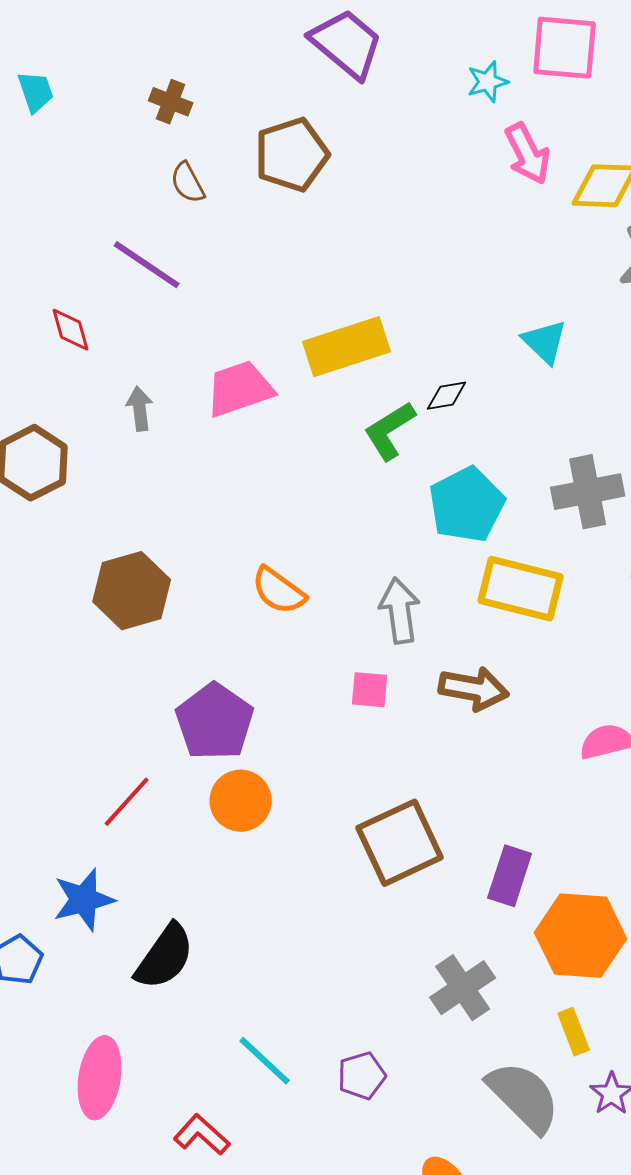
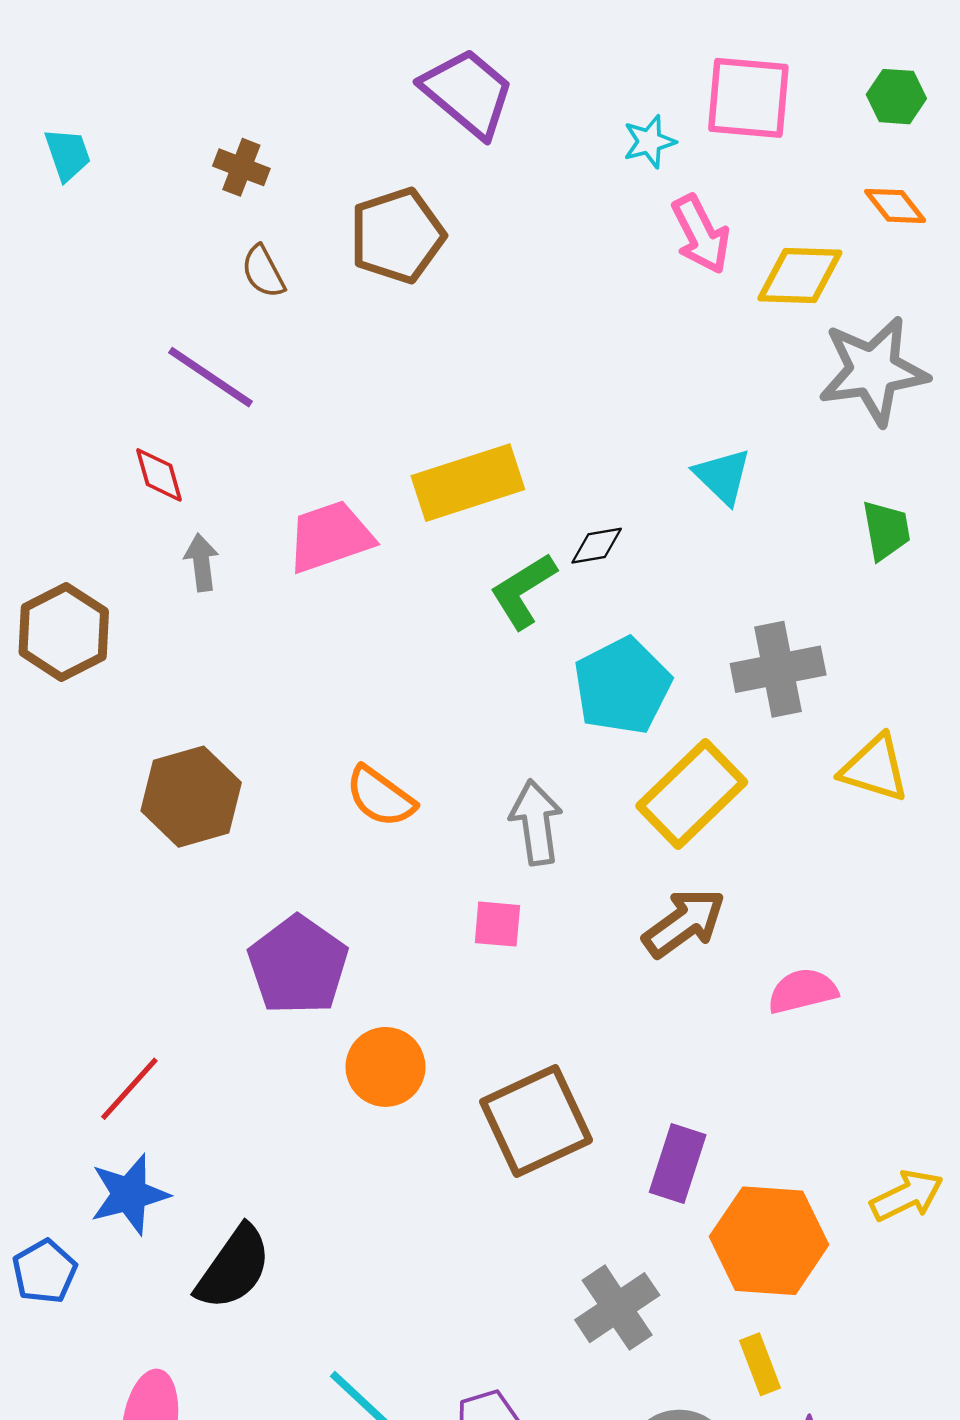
red diamond: (71, 330) -> (159, 475), moved
yellow rectangle: (521, 589) -> (692, 794), turned -58
brown arrow: (474, 689) -> (684, 923), moved, turned -46
orange circle: (241, 801) -> (385, 1067), moved
red line: (127, 802) -> (129, 1089), moved

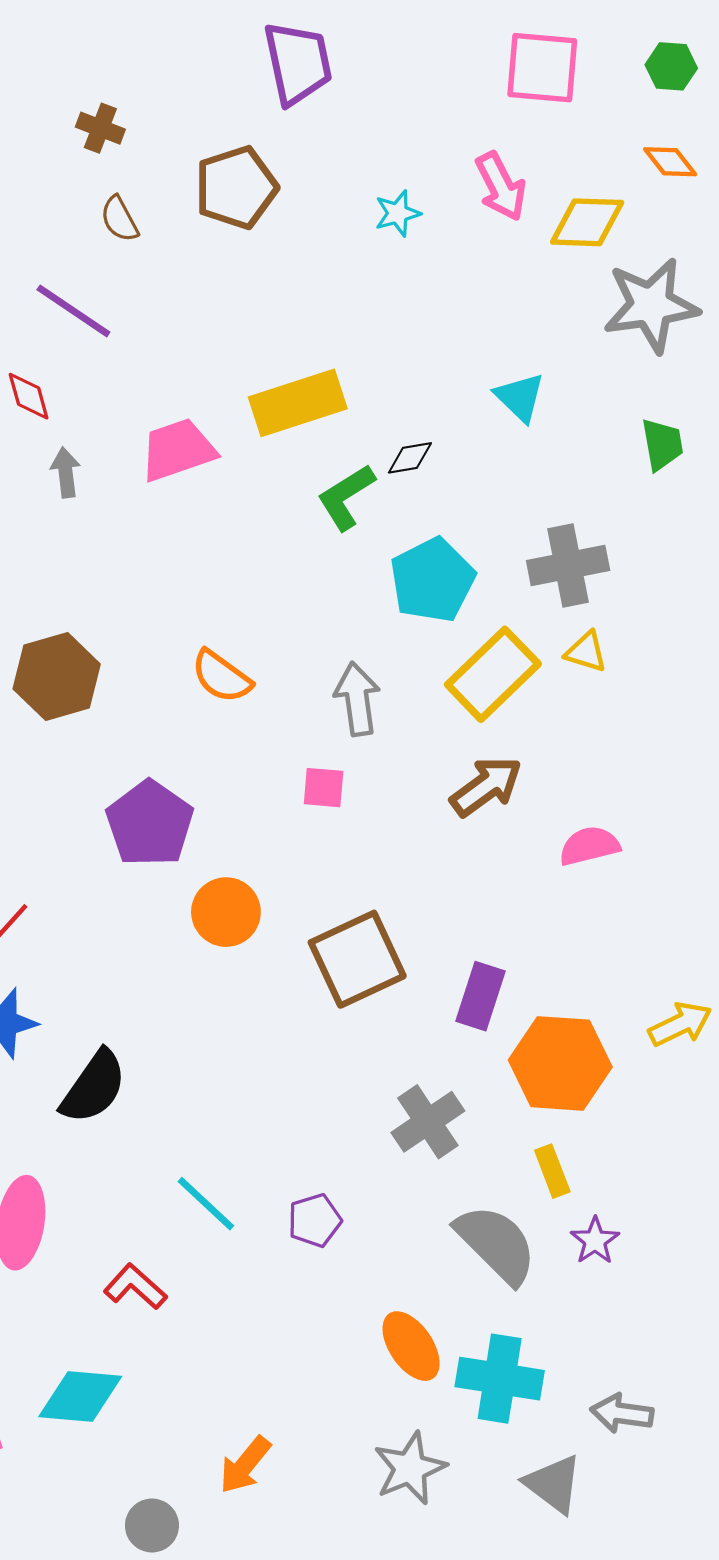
purple trapezoid: (468, 93) -> (298, 63), turned 38
cyan star: (649, 142) -> (398, 213), moved
yellow triangle: (875, 768) -> (586, 652), moved, size x0.7

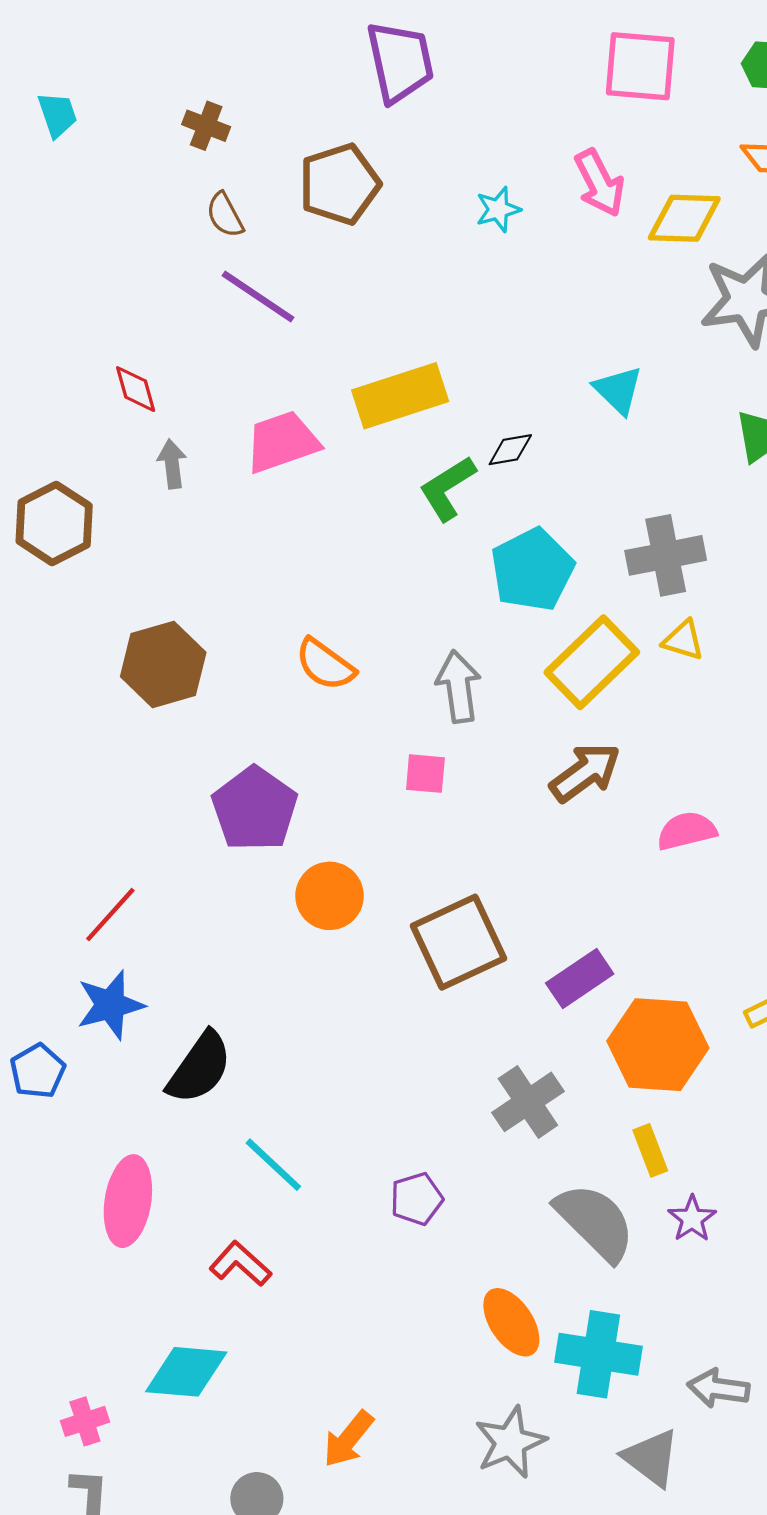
purple line: (73, 311) -> (258, 296), moved
purple rectangle: (481, 996) -> (580, 978), turned 38
cyan line: (206, 1204) -> (273, 1165), moved

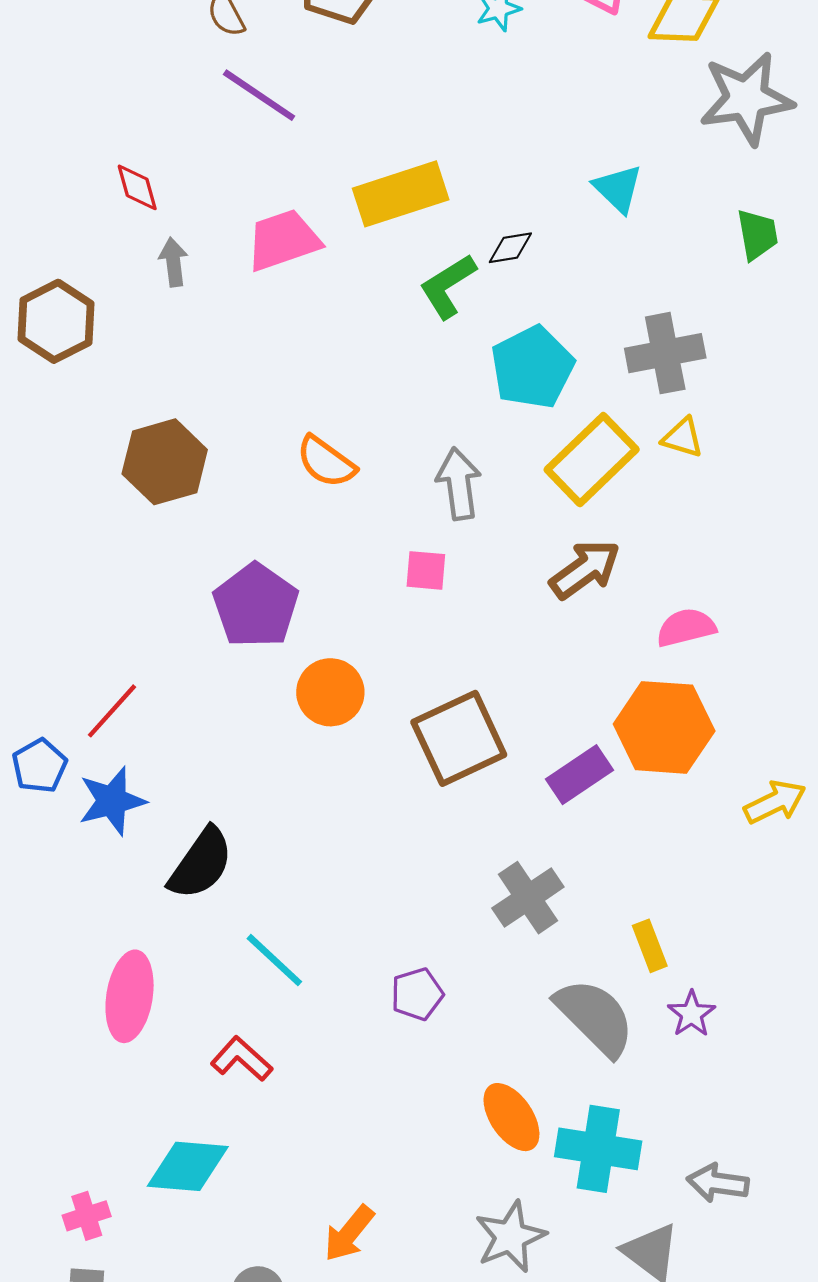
orange hexagon: (658, 1045) -> (664, 727), moved
blue pentagon: (38, 1071) -> (40, 766), moved

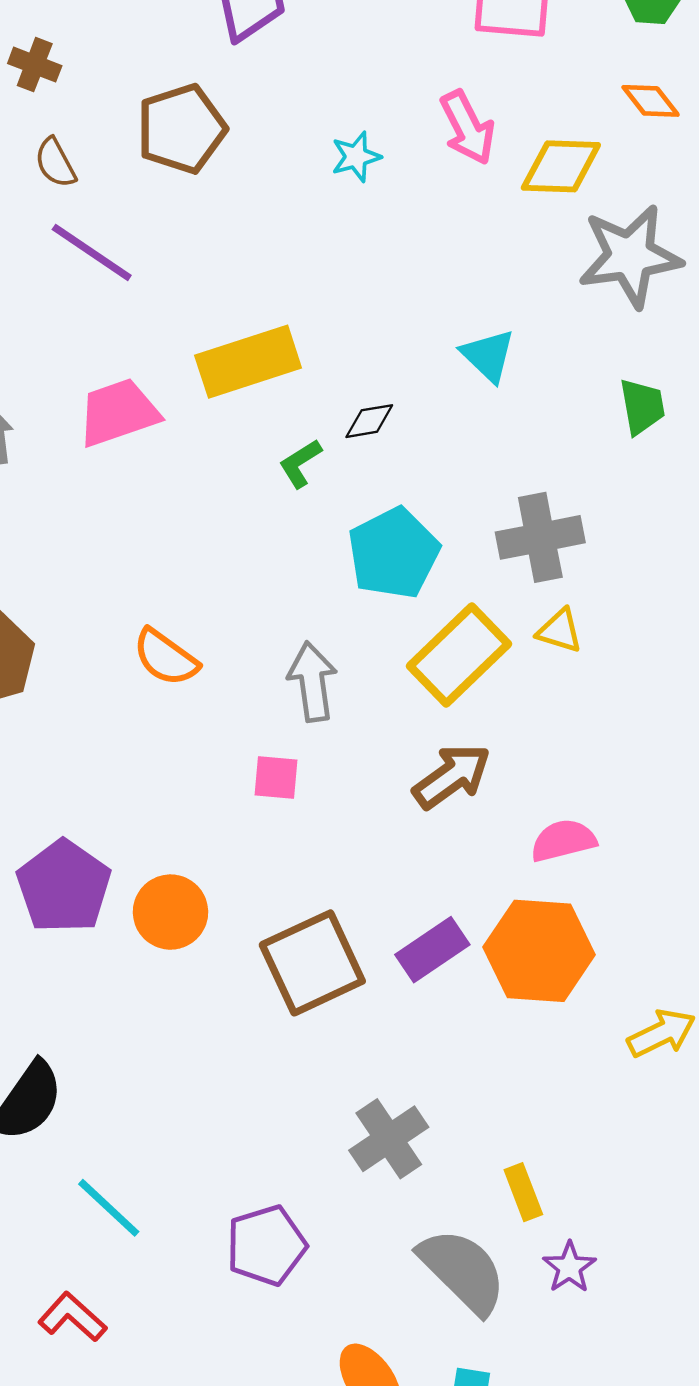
green L-shape: (448, 286) -> (300, 463), size x0.7
purple pentagon: (256, 606) -> (64, 887), moved
purple rectangle: (580, 775) -> (432, 950), moved
purple pentagon: (417, 994) -> (266, 1245), size x1.4

